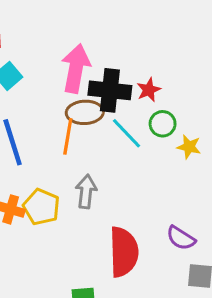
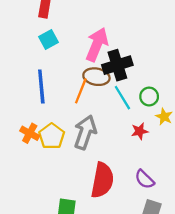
black cross: (110, 90) -> (117, 65), turned -36
red star: (149, 90) -> (140, 131), moved
gray arrow: (86, 192) -> (85, 132), size x1.4

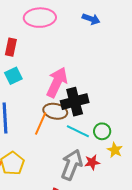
cyan line: (122, 98) -> (78, 131), turned -35
gray arrow: (85, 132) -> (72, 165), moved

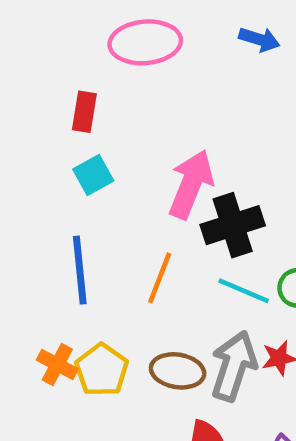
brown ellipse: (55, 111) -> (178, 371), moved

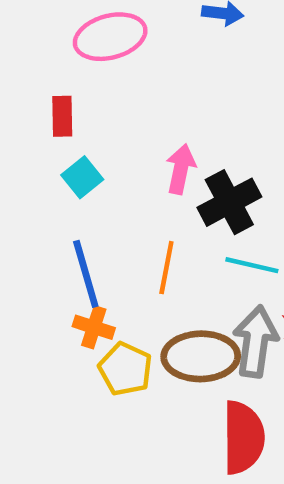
pink arrow: (191, 184) -> (181, 169), size x0.7
orange cross: (57, 364) -> (94, 327), moved
brown ellipse: (178, 371) -> (201, 356), size x1.4

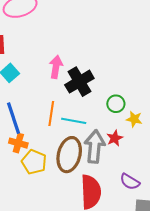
cyan line: (252, 265) -> (74, 121), moved
brown ellipse: (201, 356) -> (69, 155), turned -72

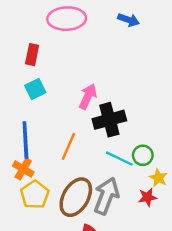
cyan line: (74, 121) -> (119, 159), moved
red star: (115, 138) -> (148, 197), moved

